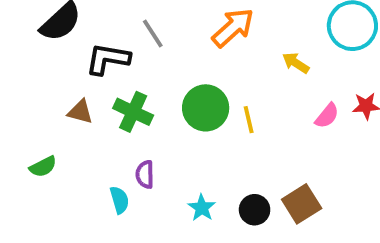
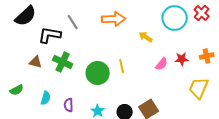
orange arrow: (233, 28) -> (114, 19), turned 40
green circle: (206, 108) -> (98, 73), moved
purple semicircle: (145, 174) -> (69, 105), moved
cyan semicircle: (119, 200) -> (46, 98), moved, turned 32

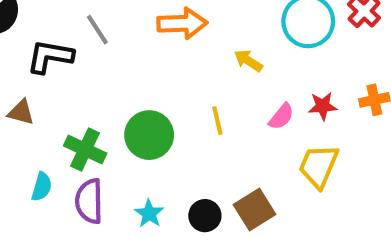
green cross: (63, 62) -> (85, 149), moved
yellow line: (122, 66) -> (217, 121), moved
yellow trapezoid: (199, 88) -> (319, 166), moved
purple semicircle: (69, 105) -> (89, 201), size x1.5

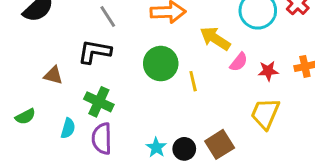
black L-shape: (50, 57) -> (94, 52), moved
yellow arrow: (248, 61) -> (215, 39), size x1.5
pink semicircle: (281, 116) -> (239, 62), moved
green circle: (149, 135) -> (161, 64), moved
cyan star: (149, 214) -> (156, 147), moved

